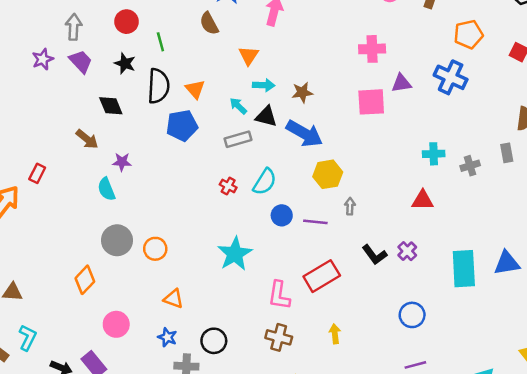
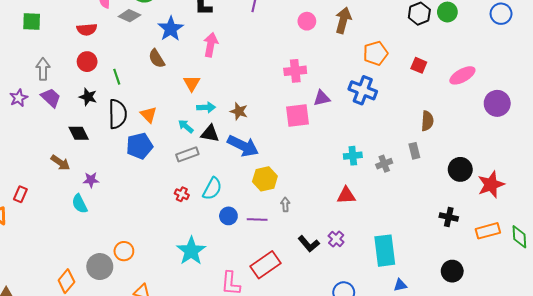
brown star: (302, 92) -> (239, 111), turned 30
gray circle: (117, 240) -> (100, 267), moved
blue triangle: (507, 263) -> (400, 285), moved, size x0.6

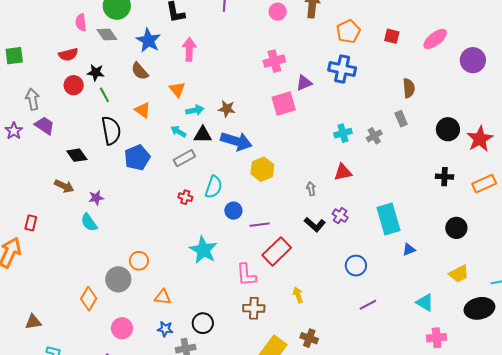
gray diamond: (129, 16) -> (107, 35), turned 40
black star: (88, 97) -> (96, 72), moved
orange triangle: (149, 115) -> (143, 110), moved
gray arrow: (285, 204) -> (311, 189), moved
purple line: (257, 220) -> (260, 225), moved

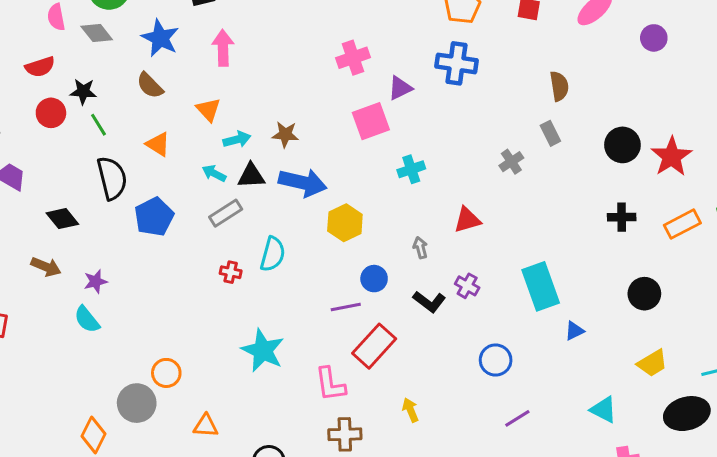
purple circle: (473, 60) -> (654, 38), size x0.7
cyan cross: (343, 133) -> (411, 169), moved
blue circle: (233, 211) -> (374, 279), moved

